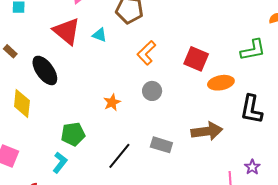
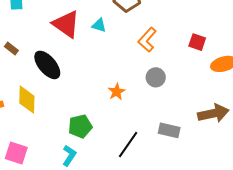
red square: (196, 59) -> (197, 42), size x0.7

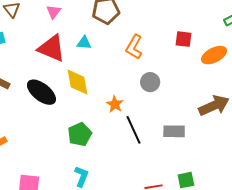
yellow diamond: (27, 100) -> (77, 82), moved
green pentagon: (80, 126) -> (80, 134), moved
black line: (128, 145) -> (134, 130), moved, turned -48

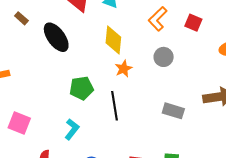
red square: (184, 39) -> (193, 23), moved
yellow diamond: (77, 82) -> (113, 40), moved
black line: (134, 130) -> (114, 106), moved

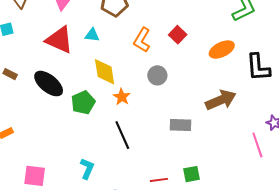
red square: (193, 23) -> (178, 35), turned 36
green pentagon: (82, 88) -> (83, 103), moved

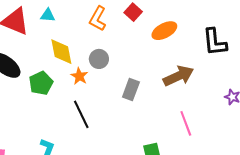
orange ellipse: (222, 50) -> (164, 31), moved
gray circle: (157, 75) -> (99, 59), moved
gray rectangle: (181, 125) -> (131, 89), moved, turned -70
pink line: (257, 145) -> (186, 123), moved

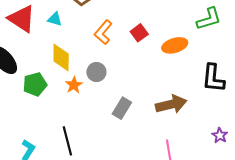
orange ellipse: (164, 31) -> (175, 45), moved
black line: (81, 114) -> (67, 141), moved

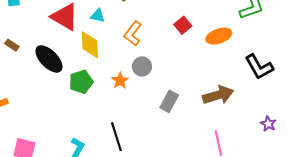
orange L-shape: (103, 32) -> (133, 34), moved
yellow diamond: (61, 57) -> (90, 45), moved
black L-shape: (213, 78) -> (259, 67), turned -32

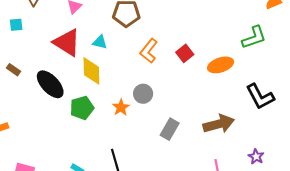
orange L-shape: (133, 34) -> (149, 51), moved
purple star: (268, 124) -> (256, 157), moved

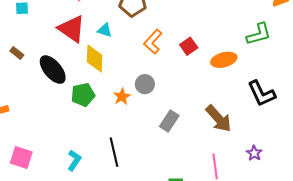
brown arrow: (219, 124) -> (219, 119), turned 60

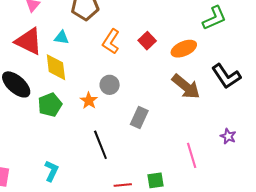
brown arrow: (219, 119) -> (186, 87), moved
black line: (114, 152) -> (100, 145), moved

